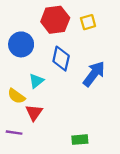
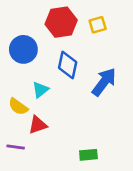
red triangle: (34, 113) -> (38, 125), turned 36

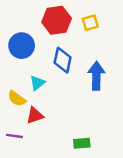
blue arrow: (104, 82) -> (96, 76), turned -36

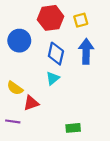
blue arrow: (96, 76) -> (86, 51), moved
cyan triangle: (37, 83) -> (53, 78), moved

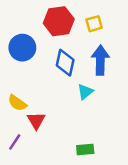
cyan triangle: (53, 78) -> (85, 92), moved
red triangle: (31, 103) -> (36, 121), turned -42
purple line: (13, 121) -> (15, 142), turned -64

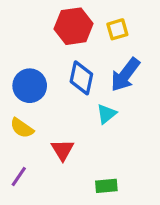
blue circle: (22, 48) -> (30, 86), moved
blue arrow: (100, 60) -> (125, 75), turned -144
red triangle: (36, 121) -> (63, 150), moved

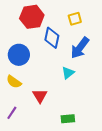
red hexagon: (74, 26) -> (32, 17), moved
blue diamond: (81, 78) -> (52, 38), moved

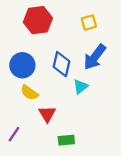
blue diamond: (52, 38) -> (62, 64), moved
yellow semicircle: (14, 82) -> (29, 93), moved
green rectangle: (68, 119) -> (66, 140), moved

